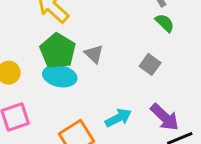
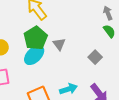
cyan ellipse: (60, 76) -> (34, 55), turned -65

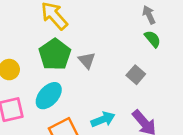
cyan ellipse: (34, 55) -> (49, 96), moved

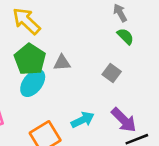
gray triangle: (87, 60) -> (62, 63), turned -48
cyan ellipse: (49, 96) -> (33, 83), moved

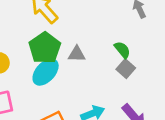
green semicircle: (125, 36) -> (122, 50), moved

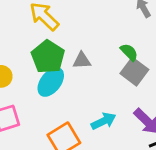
gray square: (126, 69) -> (134, 72), size x1.4

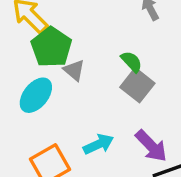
green pentagon: (48, 57) -> (51, 47), moved
gray triangle: (82, 61) -> (74, 70), turned 42

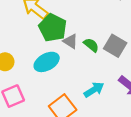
green semicircle: (132, 62) -> (91, 45), moved
cyan ellipse: (36, 95) -> (47, 62), turned 30

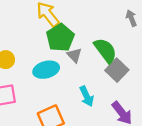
green semicircle: (91, 45) -> (105, 50), moved, size x1.6
cyan arrow: (94, 90) -> (87, 96), moved, turned 84

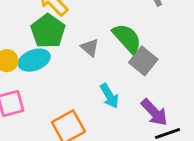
green pentagon: (60, 38) -> (48, 31), moved
cyan ellipse: (46, 70) -> (34, 60), moved

